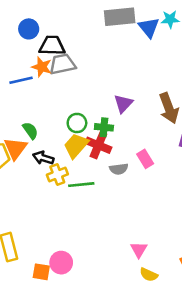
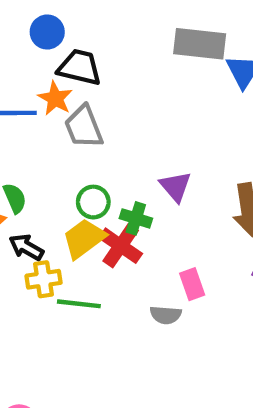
gray trapezoid: (62, 64) -> (84, 127), moved, turned -112
purple triangle: (123, 104) -> (176, 186), turned -36
gray semicircle: (119, 169) -> (166, 315), moved

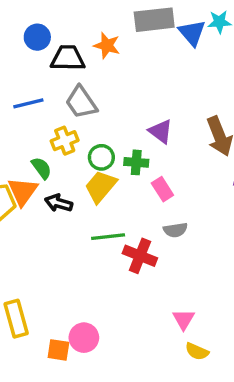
orange star: (55, 98) -> (107, 46), moved
red cross: (121, 246) -> (140, 256), moved
yellow cross: (44, 279) -> (65, 141), moved
pink rectangle: (192, 284) -> (162, 189), moved

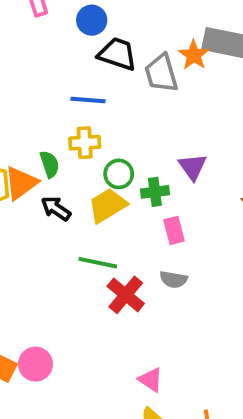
orange star: (107, 46) -> (194, 55), moved
gray trapezoid: (81, 102) -> (161, 73), moved
blue line: (28, 103) -> (88, 100), moved
green cross: (136, 162) -> (155, 192), turned -30
pink triangle: (184, 319) -> (151, 380), turned -45

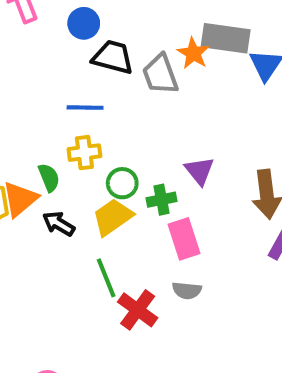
pink rectangle: (174, 230) -> (184, 239), size x1.4
green line: (98, 263) -> (106, 278), turned 60

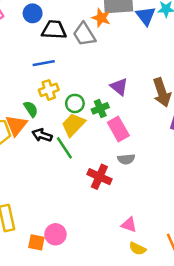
green line: (106, 278) -> (64, 148), moved

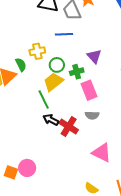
blue line: (44, 63) -> (64, 34), moved
black arrow: (42, 135) -> (51, 120), moved
pink triangle: (129, 225) -> (102, 153), moved, size x1.5

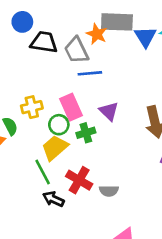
blue line: (64, 34) -> (90, 73), moved
pink rectangle: (89, 90) -> (71, 107), moved
red cross: (69, 126) -> (79, 180), moved

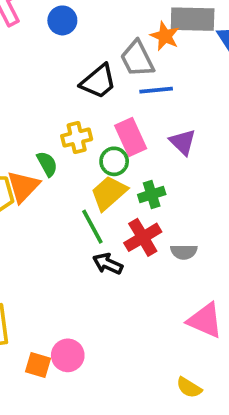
black trapezoid: (44, 42) -> (98, 81), moved, turned 132
green cross: (86, 133) -> (152, 194), moved
red cross: (79, 180) -> (143, 237), turned 30

